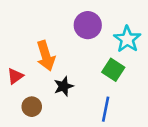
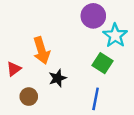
purple circle: (88, 25) -> (93, 16), moved

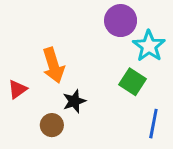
brown circle: (29, 97) -> (52, 125), moved
blue line: (96, 99) -> (153, 124), moved

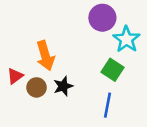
blue line: (153, 124) -> (107, 105), moved
brown circle: (52, 125) -> (37, 87), moved

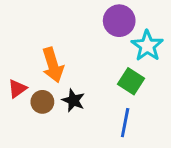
black star: (63, 86) -> (73, 100), turned -30

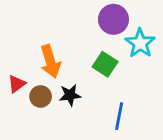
green square: (131, 81) -> (105, 64), moved
black star: (73, 100) -> (70, 95), turned -30

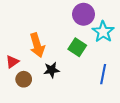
brown circle: (41, 96) -> (24, 79), moved
blue line: (119, 116) -> (103, 74), moved

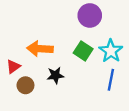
cyan star: (103, 32) -> (111, 51), moved
orange arrow: (37, 45) -> (40, 49), turned 110

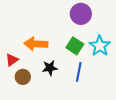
blue line: (111, 80) -> (79, 72), moved

